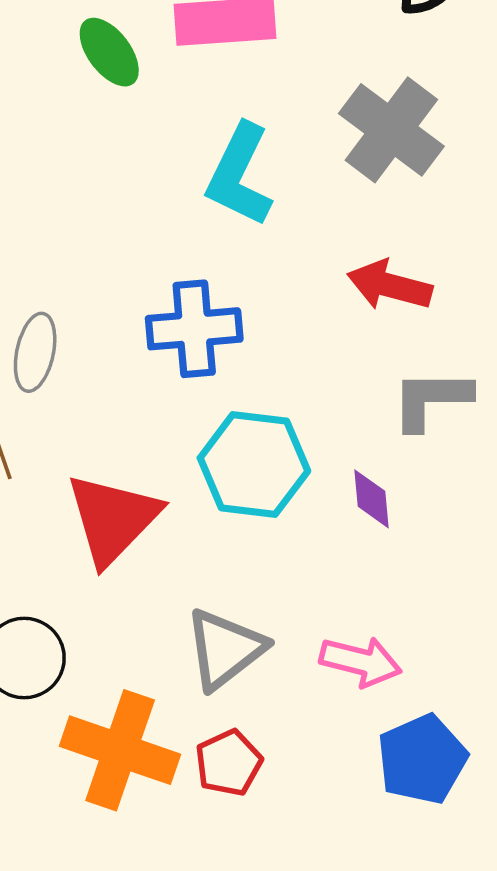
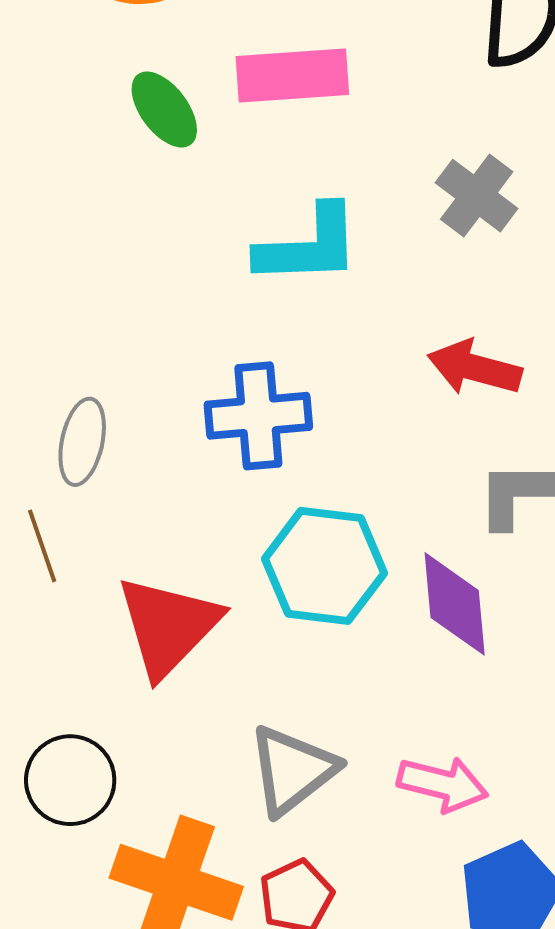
gray cross: (391, 130) -> (477, 196), size x0.7
cyan L-shape: (239, 175) -> (308, 246), turned -118
purple diamond: (371, 499) -> (455, 604), size x1.6

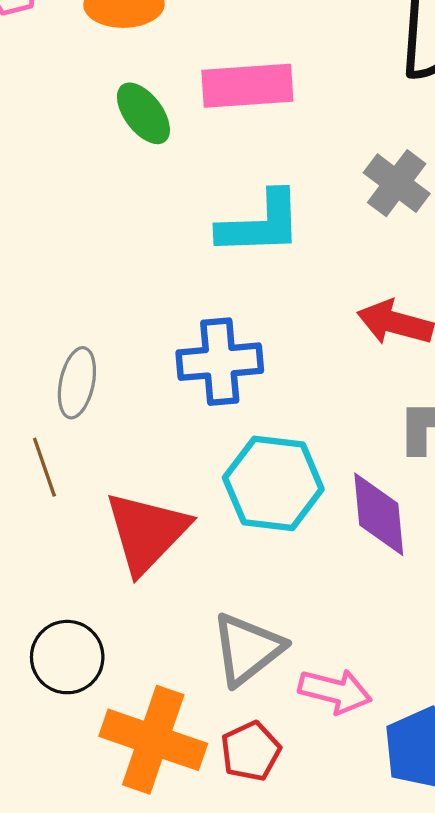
pink arrow: (443, 784) -> (335, 691), moved

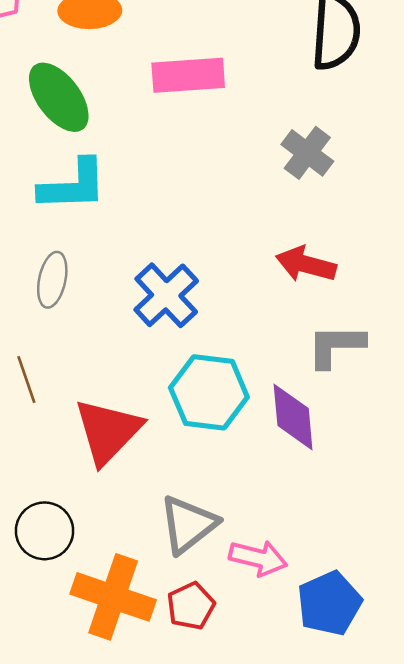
green ellipse: (143, 113) -> (59, 97), moved, size x1.4
cyan L-shape: (260, 224) -> (73, 185), moved
blue cross: (220, 362) -> (166, 295), turned -38
gray ellipse: (77, 383) -> (52, 280), moved

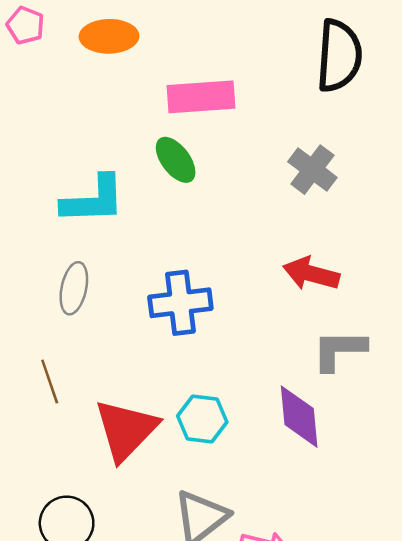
green ellipse: (59, 97) -> (176, 160), moved, size x0.7
blue cross: (166, 295) -> (180, 303), turned 36
cyan hexagon: (209, 392) -> (202, 419), moved, size x0.7

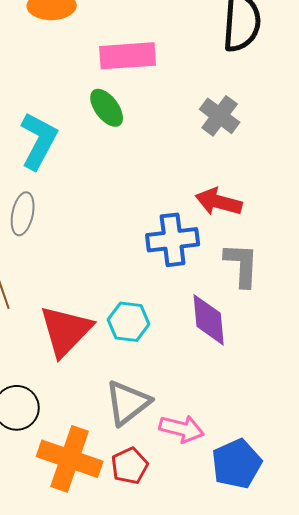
cyan L-shape: (93, 200) -> (39, 141), turned -60
blue cross: (180, 303) -> (173, 240), moved
gray L-shape: (339, 350) -> (242, 265), turned 93

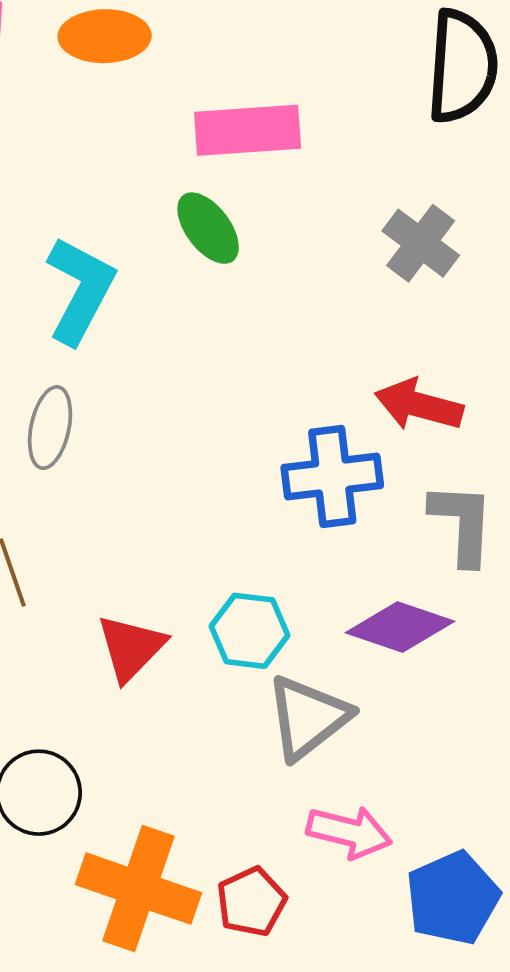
purple diamond: (209, 320) -> (400, 627), turned -66
red triangle: (66, 331) -> (131, 648), size x0.7
gray triangle: (128, 403) -> (308, 717), moved

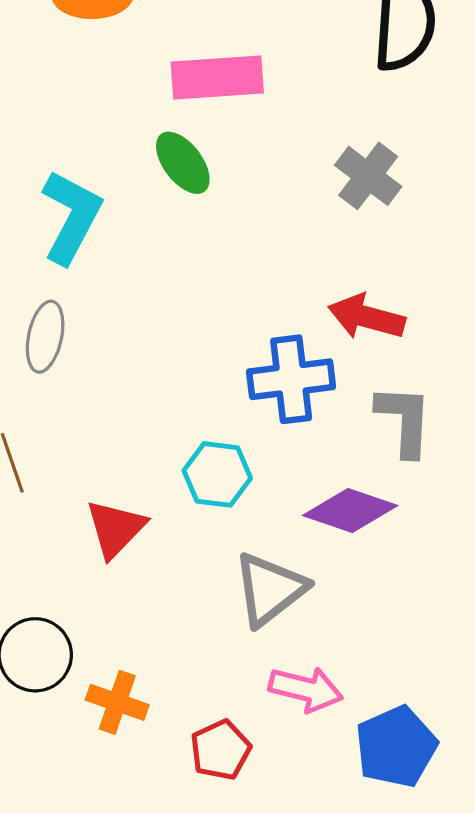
cyan hexagon: (249, 631) -> (217, 474), moved
orange cross: (138, 889) -> (117, 702), moved, size x0.6

